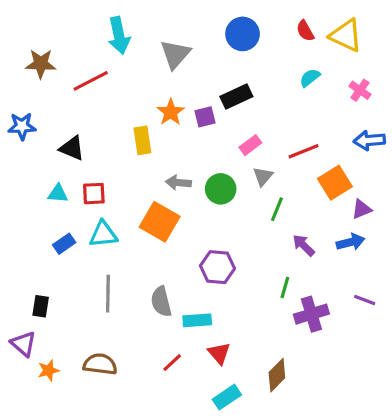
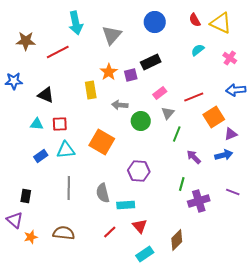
gray arrow: (178, 183) -> (120, 105), moved

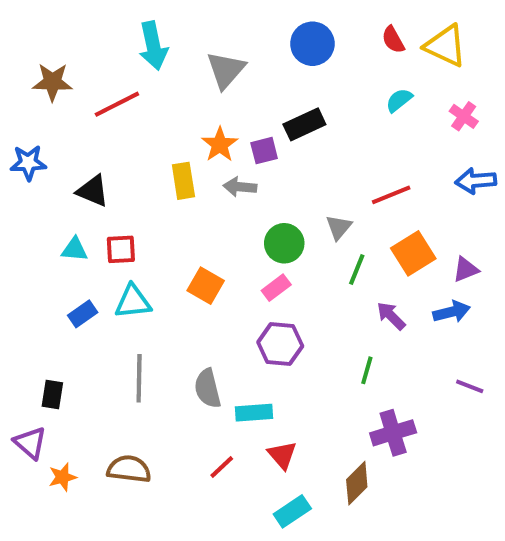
pink rectangle: (160, 93) -> (276, 288), moved
gray arrow: (120, 105) -> (240, 187), moved
orange square: (214, 117) -> (413, 253), moved
orange square: (102, 142) -> (206, 286), size x0.7
purple cross: (199, 201) -> (393, 433), moved

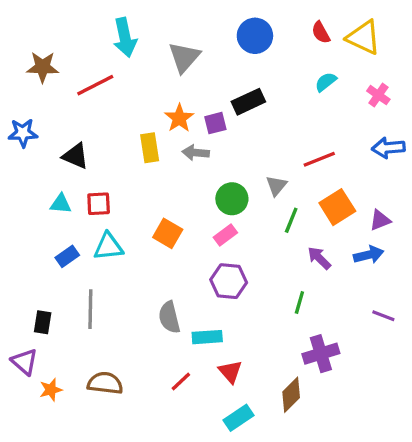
gray line: (139, 378) -> (90, 309), moved

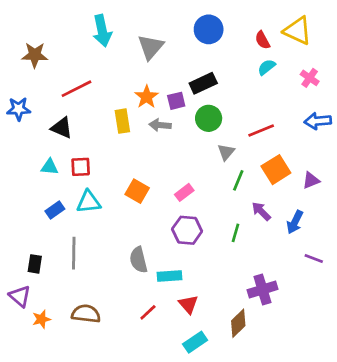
red semicircle: (321, 32) -> (263, 40), moved
red line: (95, 85) -> (76, 89), moved
green circle: (232, 199) -> (209, 118), moved
blue arrow: (369, 255) -> (295, 222), moved, turned 130
green line: (299, 302) -> (236, 233), moved

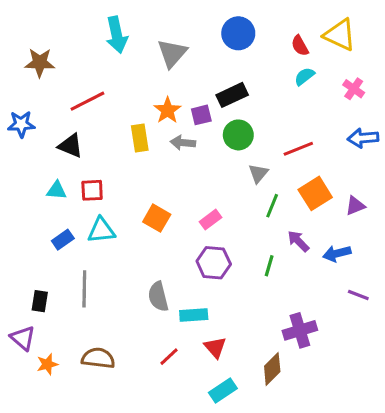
blue arrow: (295, 222) -> (337, 253), turned 50

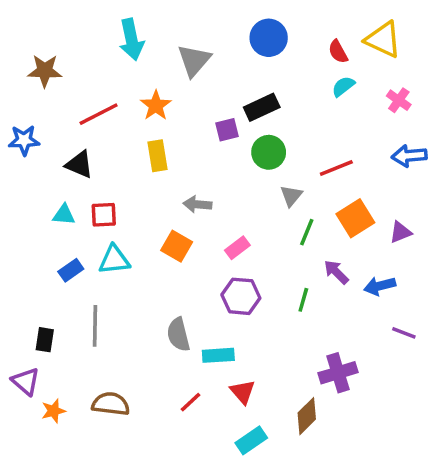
orange star: (167, 110) -> (156, 105), moved
gray arrow: (183, 143) -> (197, 204), moved

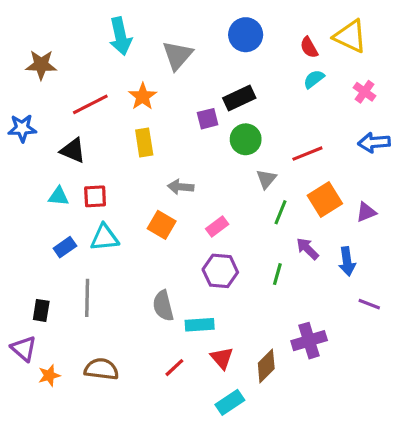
blue arrow: (380, 286) -> (347, 261), turned -84
brown diamond: (307, 416) -> (266, 366), moved

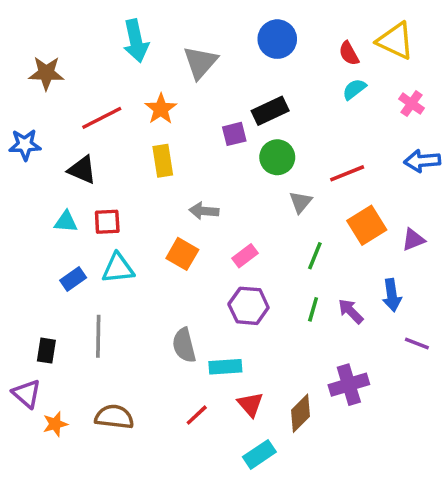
green line: (281, 212) -> (315, 256), moved
purple arrow: (307, 249) -> (351, 311), moved

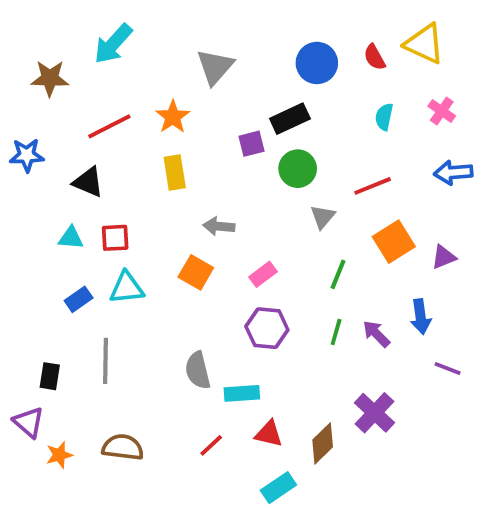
blue circle: (277, 39) -> (317, 63), moved
cyan arrow: (136, 41) -> (113, 44), moved, turned 54
cyan semicircle: (354, 89) -> (384, 117), moved, turned -40
purple cross: (349, 385) -> (375, 413), turned -30
red triangle: (250, 404) -> (269, 434), turned -36

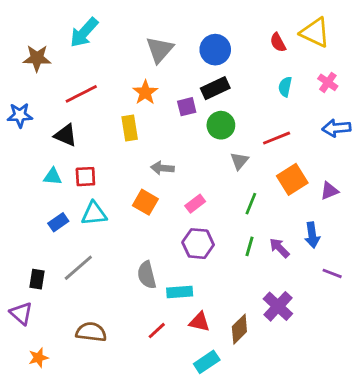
blue circle: (317, 63) -> (215, 50), moved
orange star: (173, 117) -> (145, 92), moved
gray line: (105, 361) -> (78, 268), turned 48
orange star: (59, 455) -> (38, 358), moved

